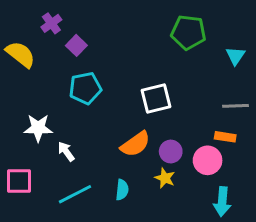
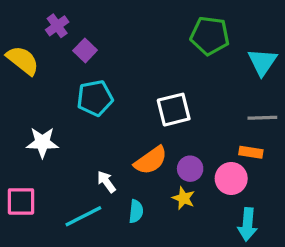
cyan triangle: (236, 56) -> (262, 62), size x1.4
white arrow: (66, 151) -> (106, 182), moved

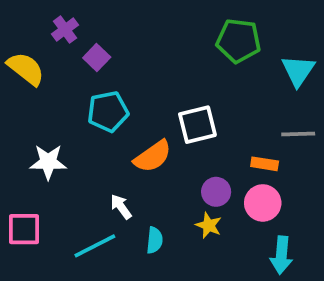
orange rectangle: (251, 152) -> (265, 164), moved
orange semicircle: (151, 160) -> (153, 156), moved

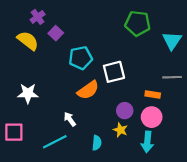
yellow semicircle: (26, 69) -> (28, 41), moved
cyan pentagon: (108, 112) -> (81, 58), moved
cyan semicircle: (155, 240) -> (97, 143), moved
cyan arrow: (281, 255) -> (147, 142), moved

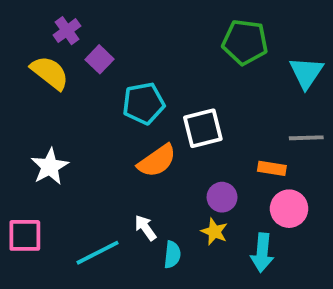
white star: (28, 93) -> (50, 167), turned -30
pink circle: (152, 117) -> (289, 209), moved
white arrow: (70, 119) -> (145, 228), moved

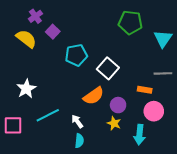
white square: (203, 128) -> (108, 68), turned -35
orange semicircle: (157, 161) -> (94, 96), moved
cyan line: (98, 253) -> (48, 115), moved
cyan semicircle: (172, 255) -> (79, 141), moved

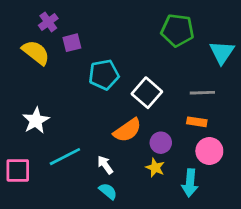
purple square: (53, 32) -> (72, 43), turned 32
gray line: (163, 73) -> (202, 93), moved
cyan semicircle: (79, 141) -> (108, 191), turned -56

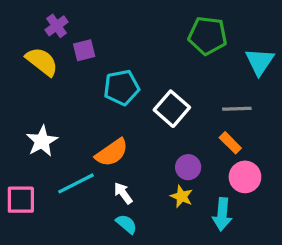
orange rectangle: (197, 122) -> (230, 143), turned 36
orange semicircle: (127, 130) -> (112, 153), moved

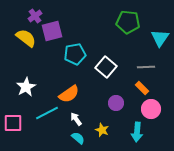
purple square: (84, 50) -> (52, 31), size x1.5
yellow star: (182, 196) -> (102, 130), moved

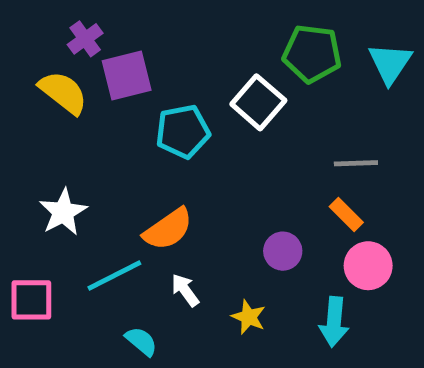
cyan triangle: (160, 38) -> (390, 63), moved
white square: (106, 67) -> (258, 102), moved
cyan semicircle: (78, 138) -> (141, 341), moved

